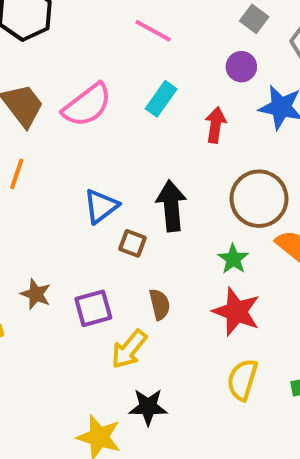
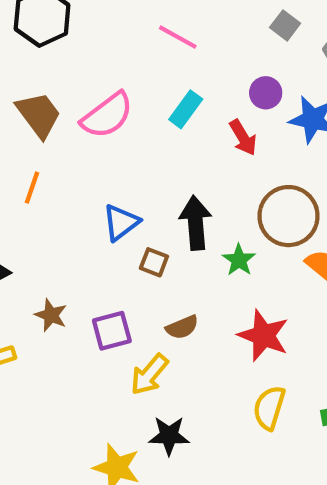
purple circle: (241, 67) -> (266, 93), moved
red arrow: (215, 125) -> (243, 137), turned 140
green star: (233, 259) -> (239, 260), moved
brown semicircle: (160, 304) -> (182, 327), turned 80

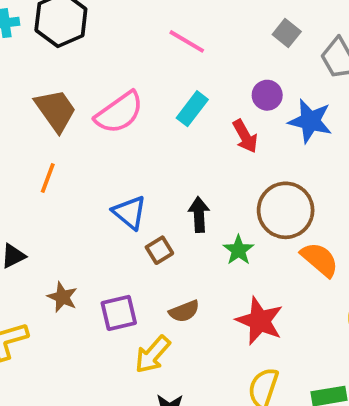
blue triangle: (121, 222) -> (130, 212), turned -45
black arrow: (196, 223) -> (199, 214), size x0.7
brown square: (154, 262) -> (159, 250), turned 36

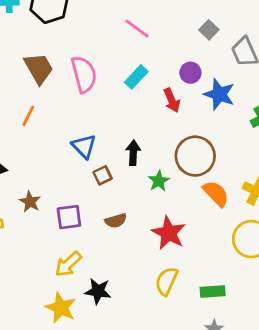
pink semicircle: (119, 113) -> (84, 74), turned -75
yellow arrow: (153, 354) -> (68, 264), moved

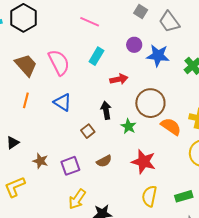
red arrow: (172, 100) -> (119, 79), moved, turned -66
blue triangle: (84, 146) -> (63, 102), moved

